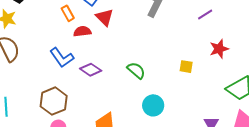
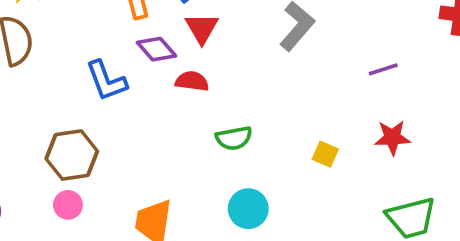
red semicircle: (82, 31) -> (192, 81), moved
purple diamond: (91, 70) -> (156, 49), moved
green semicircle: (136, 70) -> (234, 138), turned 114

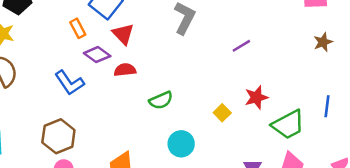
purple line: (383, 69) -> (241, 46), moved
red star: (392, 138) -> (256, 97), moved
yellow square: (325, 154) -> (222, 113), moved, turned 35

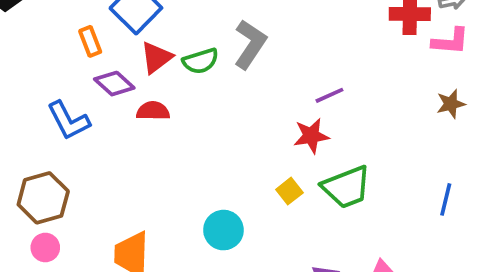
red triangle: (123, 34) -> (156, 58), turned 30
red star: (256, 97) -> (311, 136), moved
green semicircle: (161, 100) -> (201, 61), moved
green trapezoid: (288, 125) -> (346, 187), moved

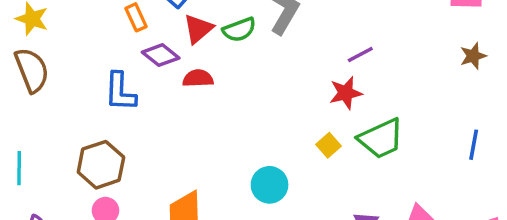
blue L-shape: (69, 121) -> (120, 92), turned 33

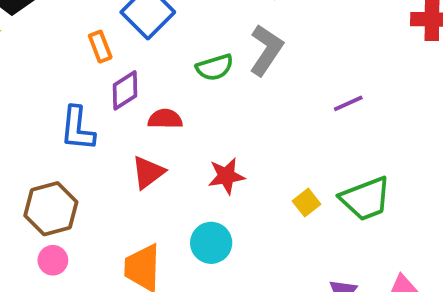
red triangle: (198, 29) -> (148, 172), moved
purple diamond: (161, 55) -> (125, 90), turned -75
red star: (346, 93) -> (226, 176), moved
cyan circle: (270, 185) -> (211, 243), moved

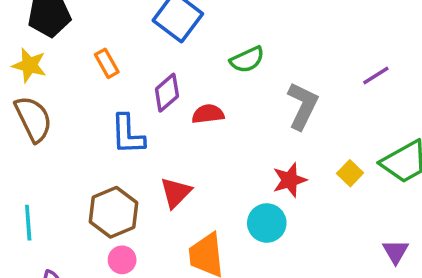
orange rectangle: (100, 47) -> (107, 63), moved
gray L-shape: (266, 50) -> (303, 106), moved
red triangle: (148, 172) -> (176, 193), moved
red star: (226, 176) -> (290, 180), moved

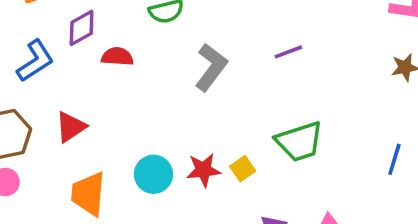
blue L-shape: (128, 134) -> (35, 61), turned -132
yellow square: (350, 173) -> (243, 169), moved
red star: (290, 180) -> (204, 170), moved

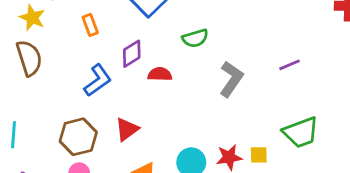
yellow square: (243, 169) -> (259, 155), turned 36

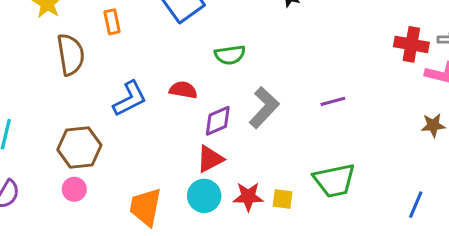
purple diamond: (132, 54) -> (218, 121), moved
brown semicircle: (29, 58) -> (71, 55), moved
blue L-shape: (98, 80) -> (130, 99), moved
red triangle: (127, 129) -> (210, 159), moved

